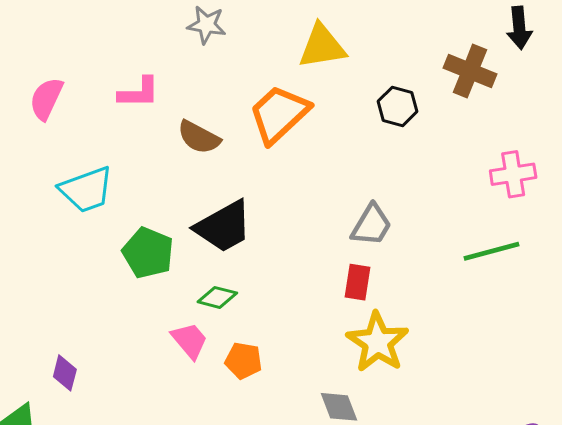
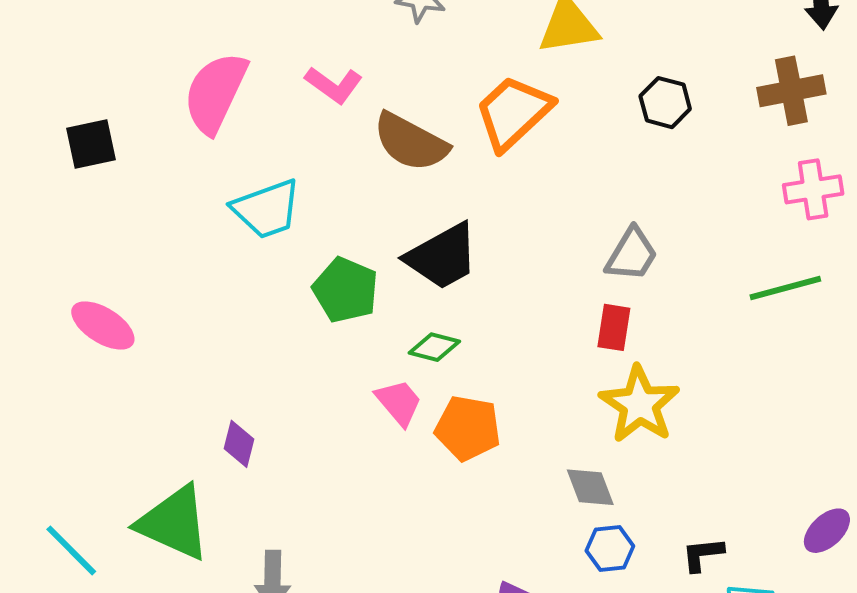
brown cross: (470, 71) -> (791, 91), moved, turned -33
pink L-shape: (139, 93) -> (334, 85), turned 36
pink semicircle: (46, 99) -> (215, 93), size x1.5
brown semicircle: (199, 137) -> (411, 142), size x1.4
orange pentagon: (244, 361) -> (468, 428), size x1.4

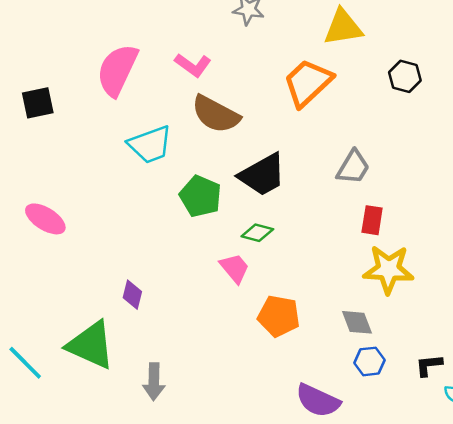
brown semicircle: (411, 142) -> (216, 114), moved
gray trapezoid: (632, 254) -> (353, 167), moved
yellow star: (639, 404) -> (388, 269), turned -30
orange pentagon: (468, 428) -> (279, 316), moved

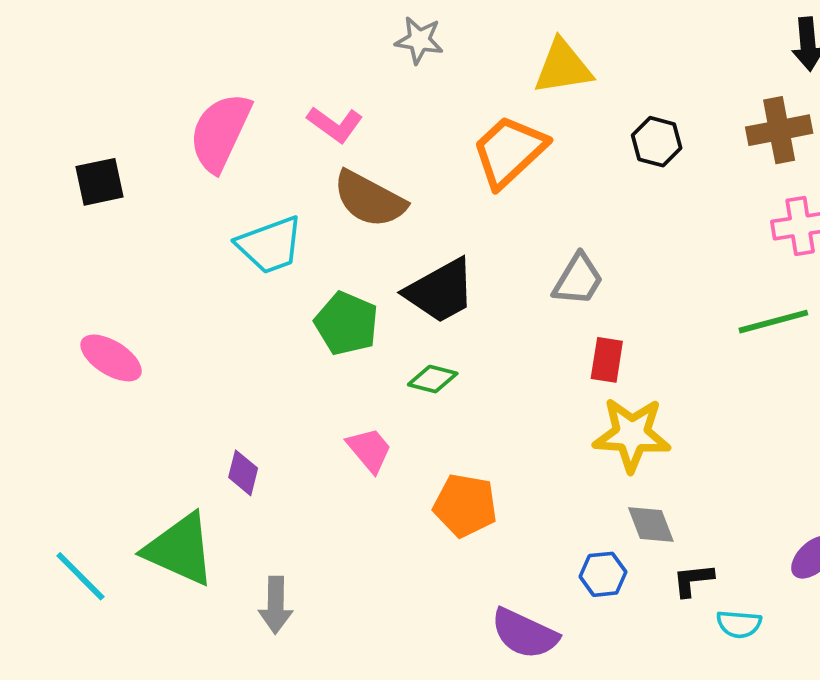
pink trapezoid: (235, 268) -> (369, 450), moved
gray diamond: (357, 322) -> (651, 525), moved

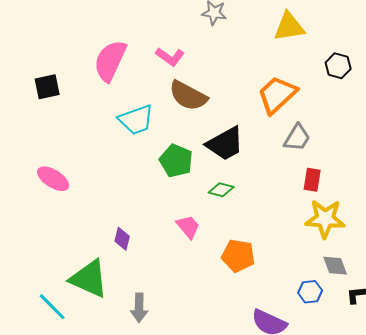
orange trapezoid: (509, 151) -> (277, 95), moved
cyan line: (80, 576) -> (52, 307), moved

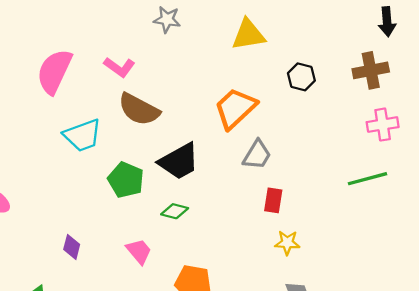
yellow star: (325, 219) -> (287, 243), size x0.6
purple diamond: (122, 239) -> (72, 247), moved

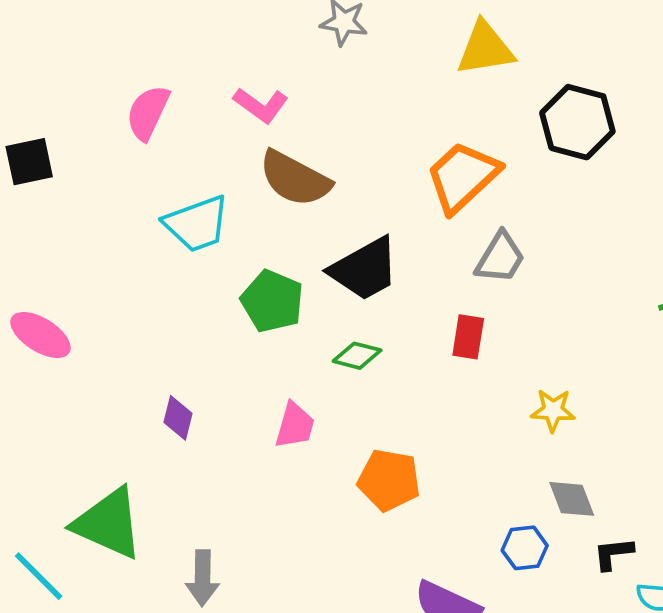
pink semicircle: (54, 71) -> (148, 113), size x0.7
black hexagon: (301, 77) -> (577, 122), size x1.5
red rectangle: (273, 200) -> (468, 337), moved
pink trapezoid: (139, 251) -> (295, 425), turned 56

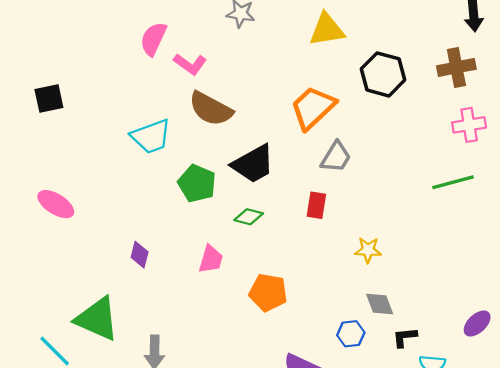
pink semicircle: (148, 113) -> (153, 39), moved

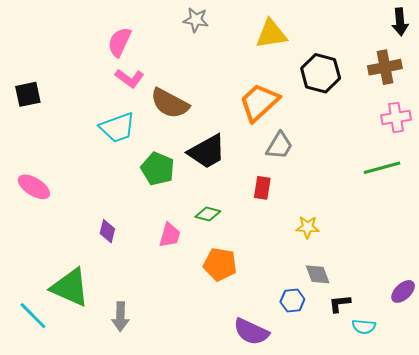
pink L-shape: (190, 64) -> (129, 78), moved
green diamond: (249, 217) -> (208, 214), moved

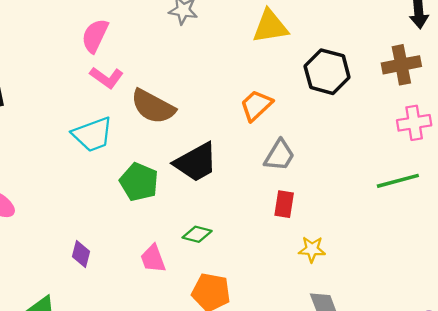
orange trapezoid: (259, 102) -> (256, 105), size x0.7
red rectangle: (262, 188) -> (284, 204), moved
pink trapezoid: (170, 235) -> (153, 259), turned 144

